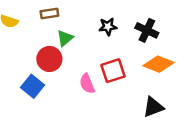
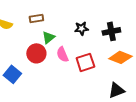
black cross: (147, 30) -> (111, 31), turned -36
pink semicircle: (87, 84) -> (62, 54), moved
blue square: (33, 86) -> (12, 74), moved

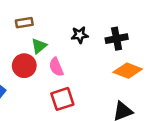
red square: (85, 62) -> (62, 99), moved

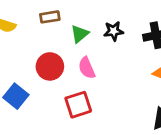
green triangle: (39, 46) -> (80, 34), moved
red square: (62, 99) -> (78, 105), moved

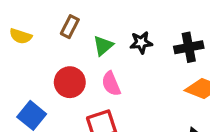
brown rectangle: (50, 17) -> (70, 27), turned -54

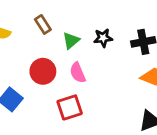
brown rectangle: (70, 27) -> (43, 24), turned -60

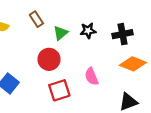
red circle: (43, 71) -> (49, 59), moved
pink semicircle: (78, 73) -> (92, 77), moved

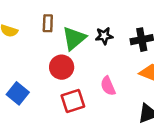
brown rectangle: (36, 19) -> (48, 23), turned 35
green triangle: (61, 33) -> (74, 38), size x1.5

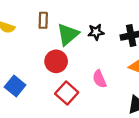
red square: (73, 101) -> (67, 93), turned -30

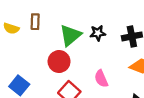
brown rectangle: (43, 20) -> (35, 22), moved

